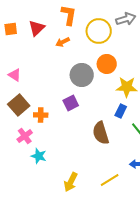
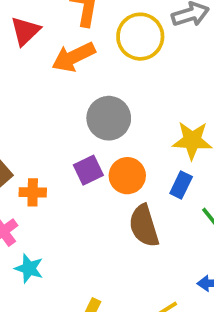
orange arrow: (63, 42) -> (73, 57), size x1.6
orange circle: (107, 64) -> (127, 176), moved

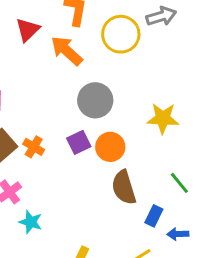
orange arrow: (73, 57) -> (67, 51), turned 68
blue rectangle: (181, 185) -> (154, 216), moved
orange cross: (33, 192) -> (34, 147), moved, turned 30

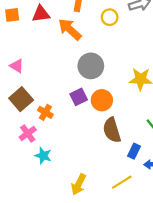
red triangle: (28, 30) -> (41, 14), turned 36
yellow circle: (121, 34) -> (110, 17), size x0.6
orange cross: (34, 147) -> (45, 112), moved

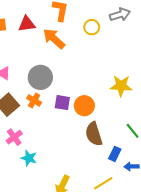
gray circle: (91, 66) -> (40, 77), moved
purple square: (79, 97) -> (62, 103), turned 35
orange cross: (45, 112) -> (34, 100), moved

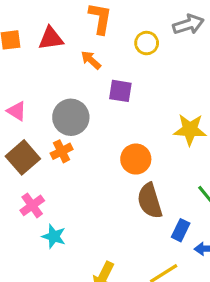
orange arrow: (54, 39) -> (91, 60), size x0.6
orange cross: (34, 100) -> (62, 151), turned 32
purple square: (62, 103) -> (120, 91), moved

